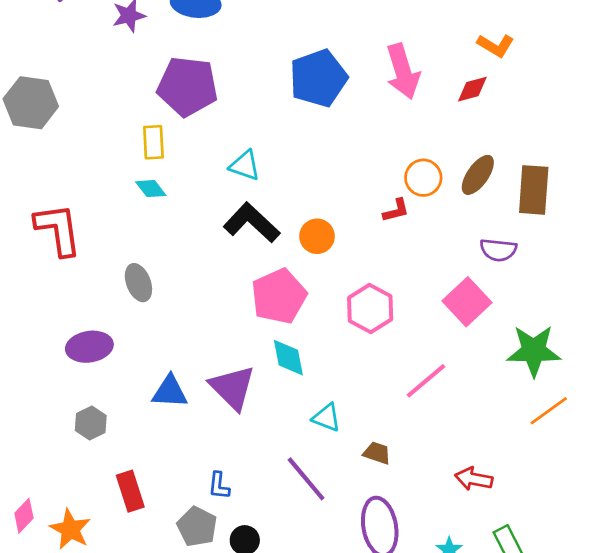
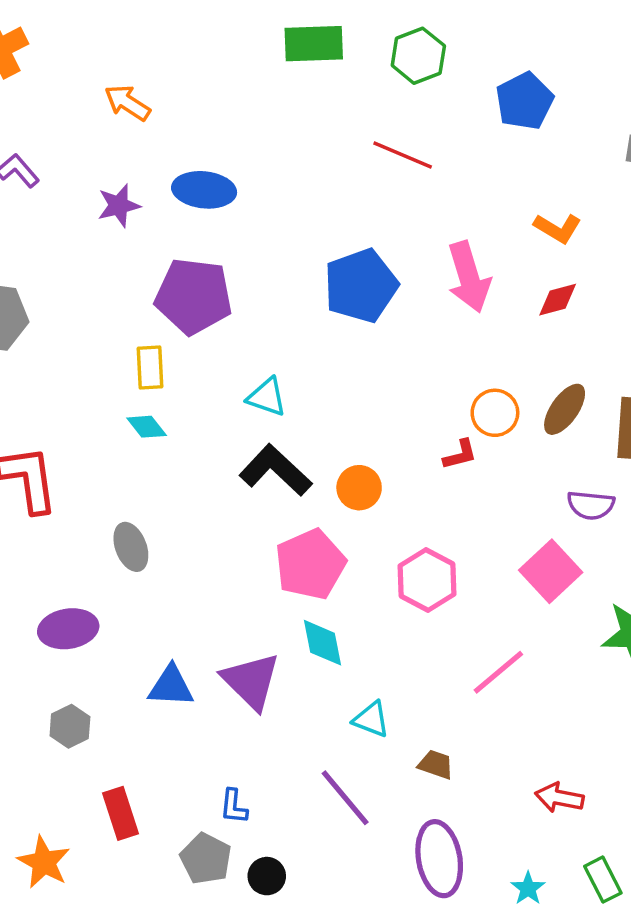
orange L-shape: (496, 45) -> (558, 228), moved

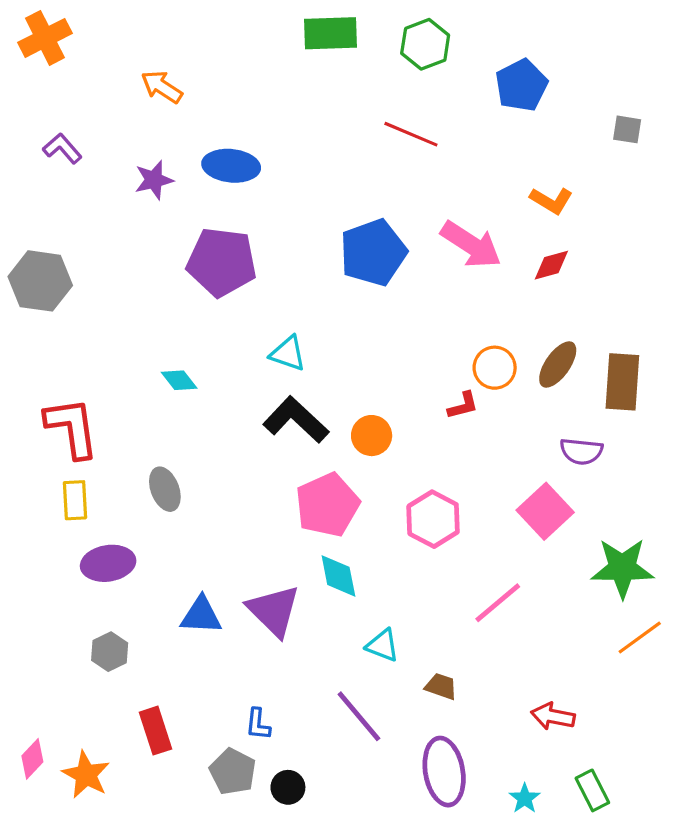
pink arrow: (469, 277) -> (471, 245), turned -40
yellow rectangle: (150, 367) -> (75, 500), moved

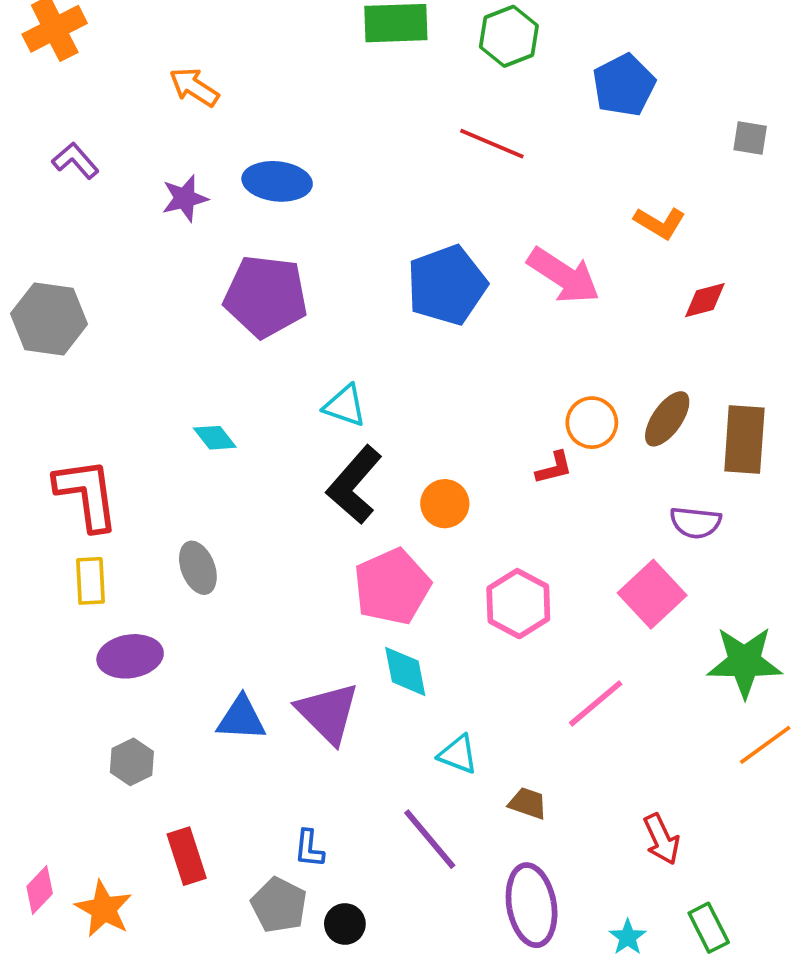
red diamond: (551, 265) -> (705, 300), moved
black L-shape: (296, 420) -> (354, 485), turned -92
red arrow: (553, 716) -> (662, 839), turned -126

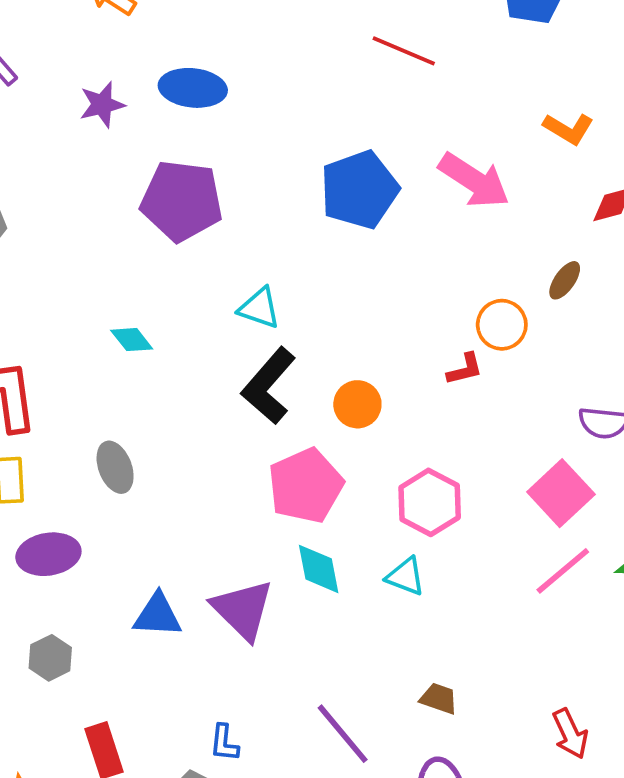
brown ellipse: (667, 419) -> (565, 280), moved, size x0.7
pink line: (596, 703) -> (563, 571), moved
cyan triangle: (458, 754) -> (406, 576), moved

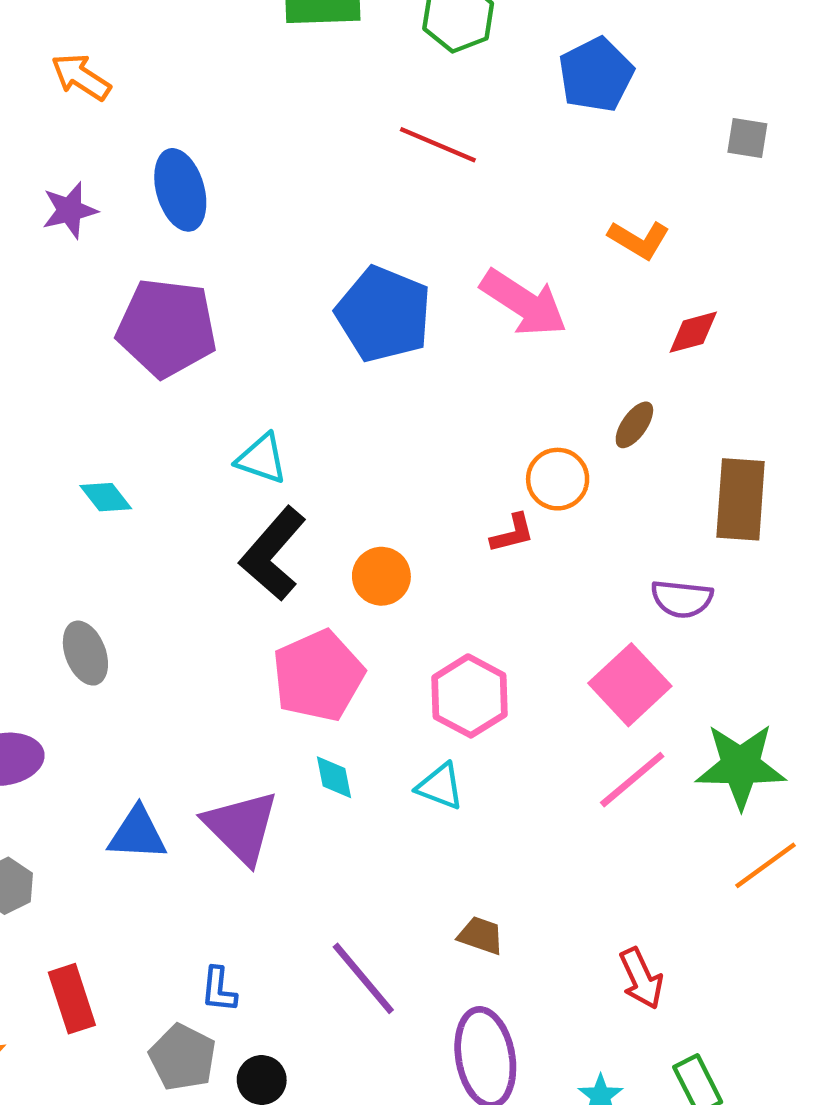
blue ellipse: (193, 88) -> (180, 190), turned 68
blue pentagon: (359, 190) -> (384, 314), turned -30
cyan diamond: (319, 569) -> (334, 777), size x0.7

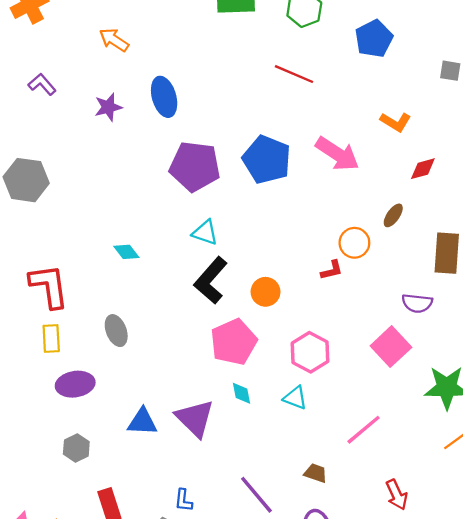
purple pentagon: (167, 328) -> (195, 166), moved
pink line: (632, 780) -> (364, 430), moved

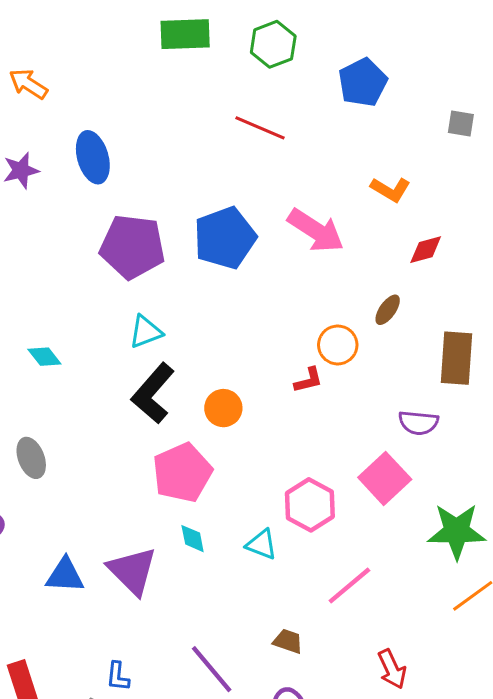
blue pentagon: (267, 160) -> (225, 238), turned 30
cyan triangle: (205, 233) -> (146, 332), turned -40
pink hexagon: (310, 352) -> (310, 505), moved

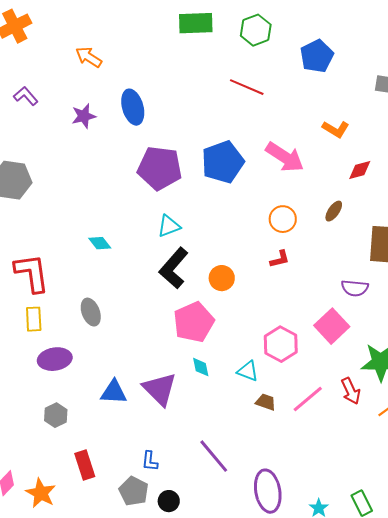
orange circle: (338, 345) -> (283, 219), moved
brown trapezoid: (288, 641) -> (266, 402), moved
red arrow: (392, 669) -> (351, 391), moved

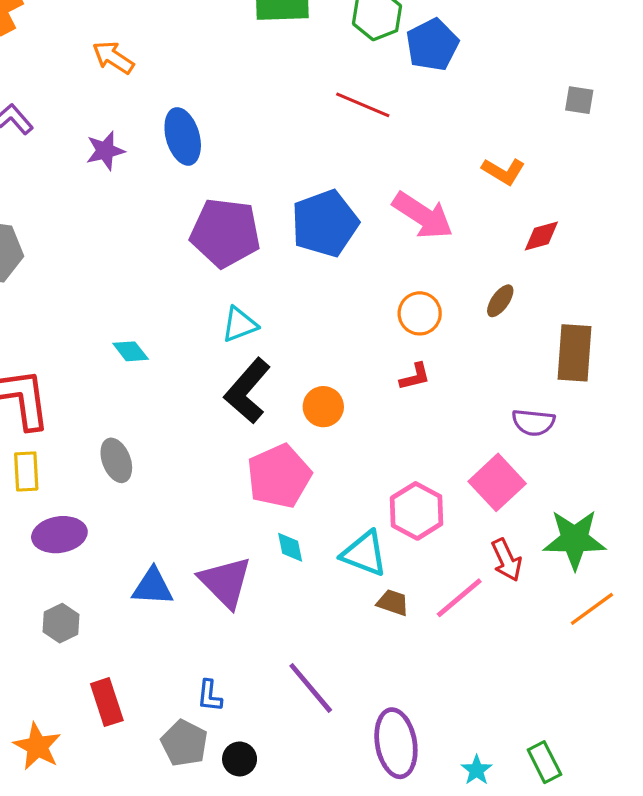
blue pentagon: (317, 56) -> (432, 45), moved
cyan triangle: (248, 371) -> (364, 554), size x1.4
red arrow: (351, 391) -> (507, 560), moved

